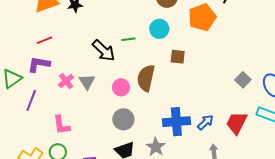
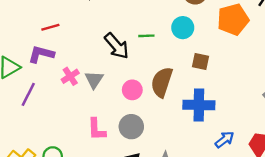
blue cross: (176, 122) -> (199, 105), moved
pink L-shape: (61, 125) -> (97, 129), moved

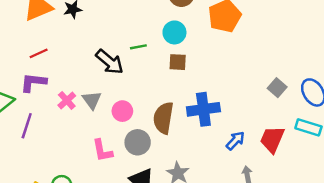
brown square: (200, 61) -> (178, 62), moved
brown semicircle: (162, 82) -> (163, 118), moved
pink circle: (132, 90) -> (122, 111), moved

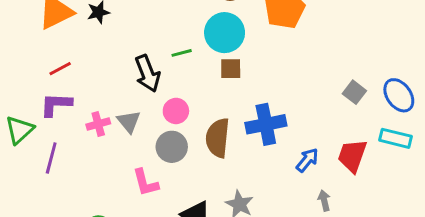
cyan circle: (174, 32) -> (225, 33), size x1.4
black arrow: (110, 62) -> (148, 73), turned 32
pink cross: (67, 100) -> (98, 124), turned 30
pink circle: (122, 111) -> (176, 111), moved
gray circle: (138, 142) -> (172, 147), moved

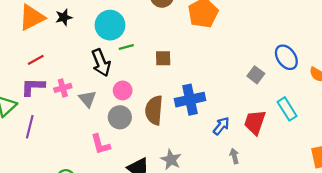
cyan circle: (225, 33) -> (110, 25), moved
blue ellipse: (399, 95) -> (286, 57), moved
pink cross: (98, 124) -> (63, 88), moved
cyan rectangle: (396, 138) -> (287, 109), turned 45

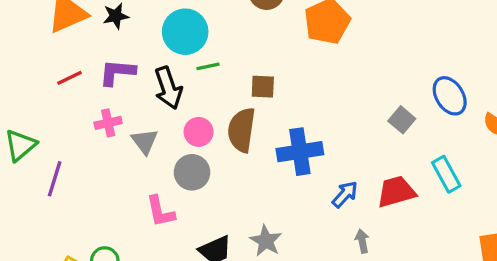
purple L-shape: (33, 87) -> (117, 72), moved
brown semicircle: (154, 110) -> (242, 130), moved
red trapezoid: (255, 122) -> (396, 192), turned 52

